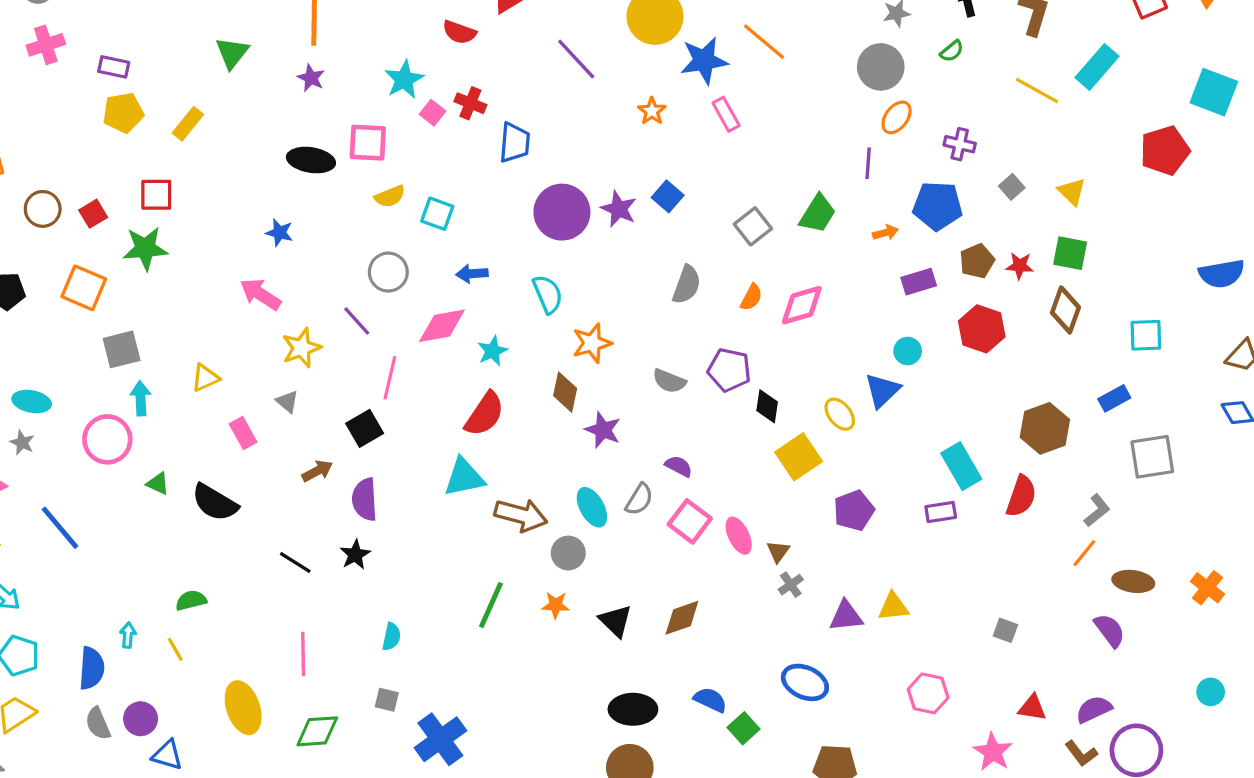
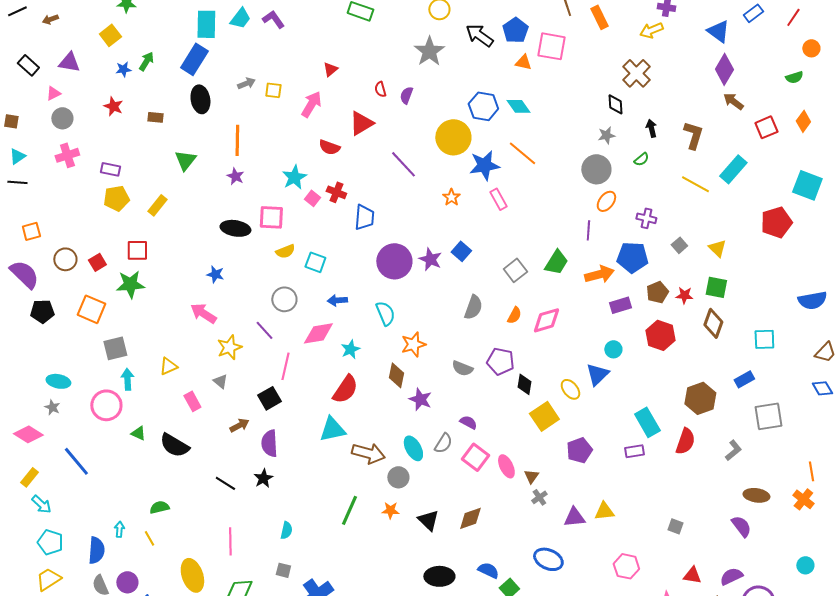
orange arrow: (885, 233) -> (599, 274), size x1.8
orange line: (1084, 553) -> (811, 471), moved, turned -48

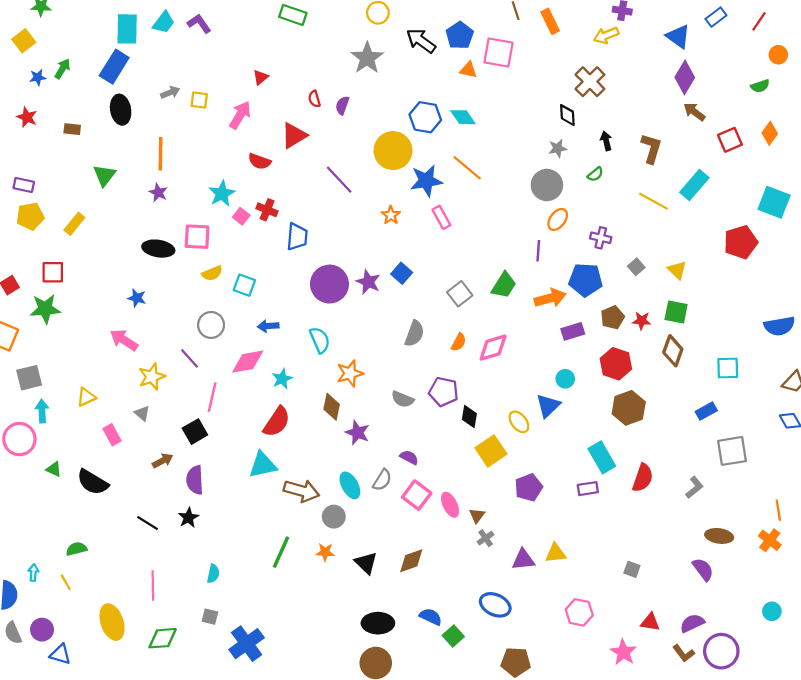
brown hexagon: (700, 398) -> (629, 408), moved

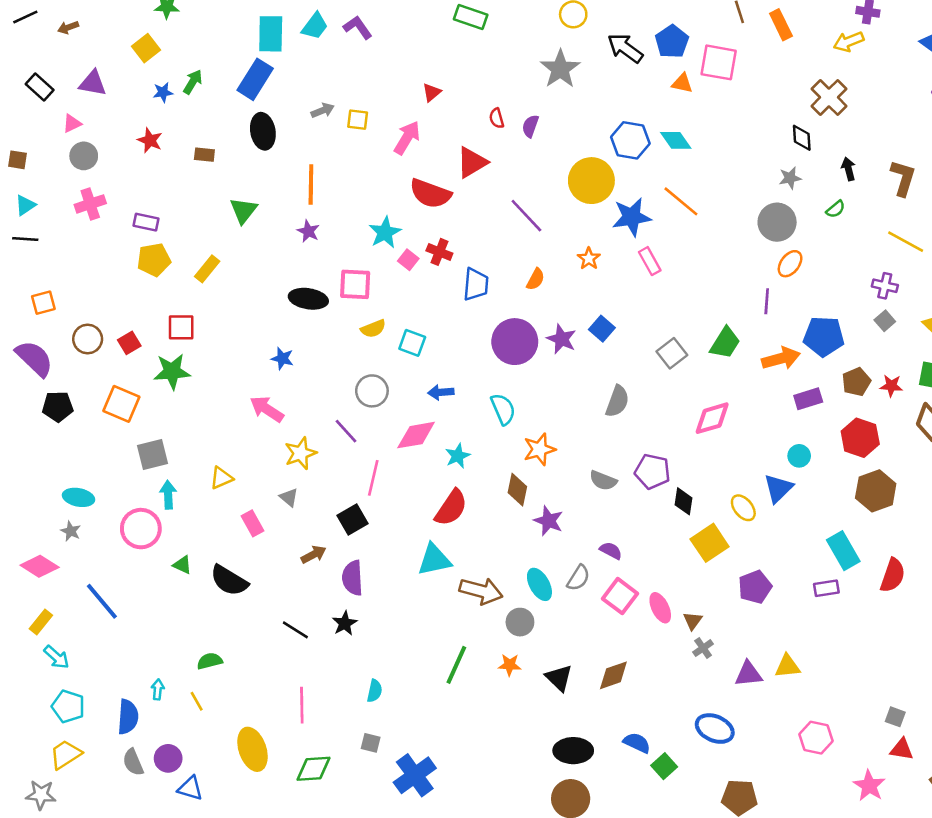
red semicircle: (259, 161) -> (430, 194), size x1.5
purple cross: (601, 238) -> (885, 286), moved
orange semicircle: (459, 342) -> (536, 279), moved
gray square: (632, 569) -> (895, 717), moved

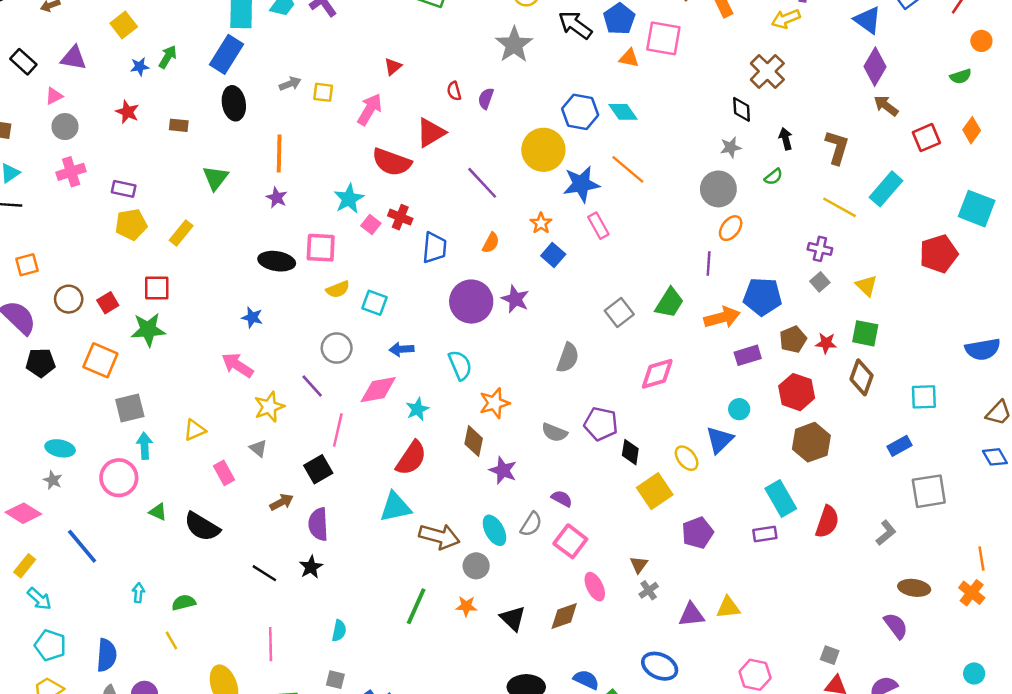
blue square: (602, 329) -> (553, 255), moved
pink ellipse: (660, 608) -> (595, 587), moved
cyan arrow: (158, 690) -> (138, 593), moved

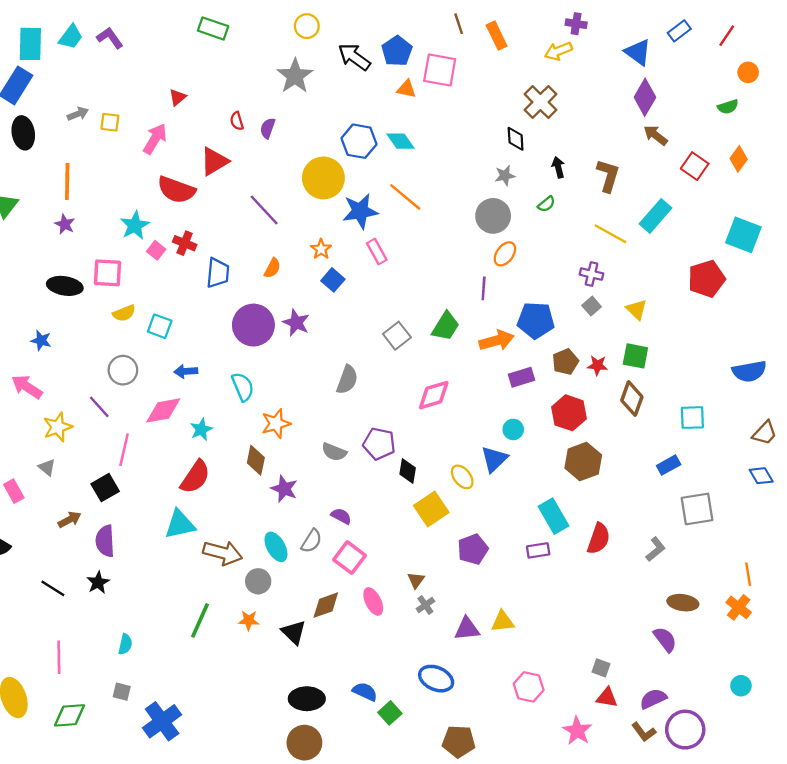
red square: (926, 138) -> (695, 166), turned -32
brown diamond: (564, 616) -> (326, 605), moved

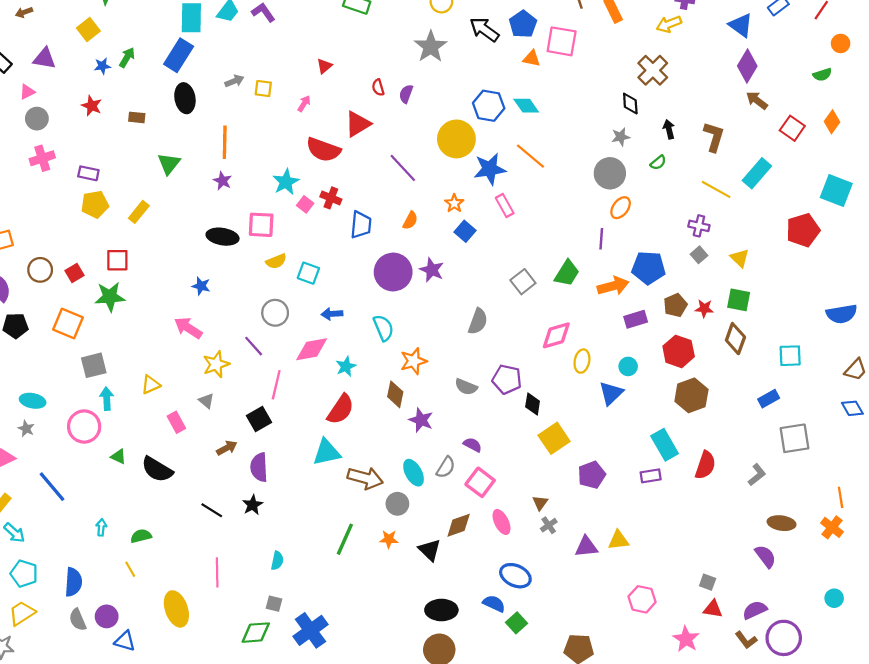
pink arrow: (155, 139) -> (304, 104), size x0.6
yellow ellipse: (462, 477) -> (582, 361), moved, turned 50
blue ellipse: (436, 679) -> (515, 576), moved
green diamond: (70, 715) -> (256, 633), moved

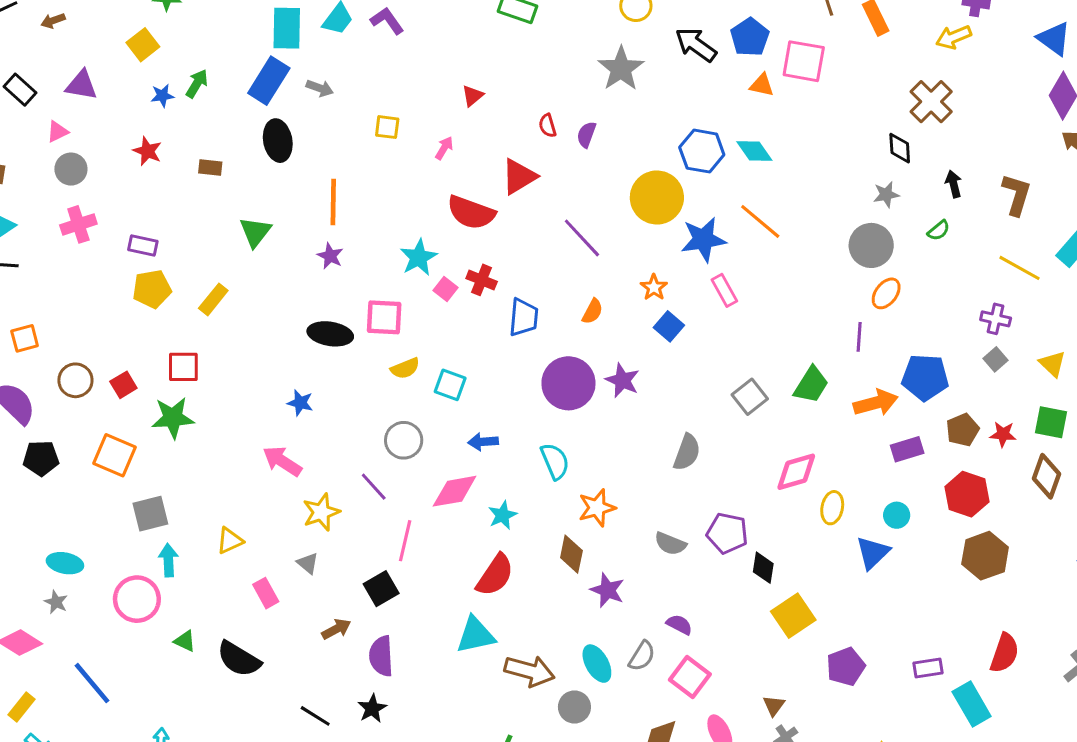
gray arrow: (234, 81) -> (320, 88), moved, turned 42
cyan rectangle: (665, 445) -> (972, 704), moved

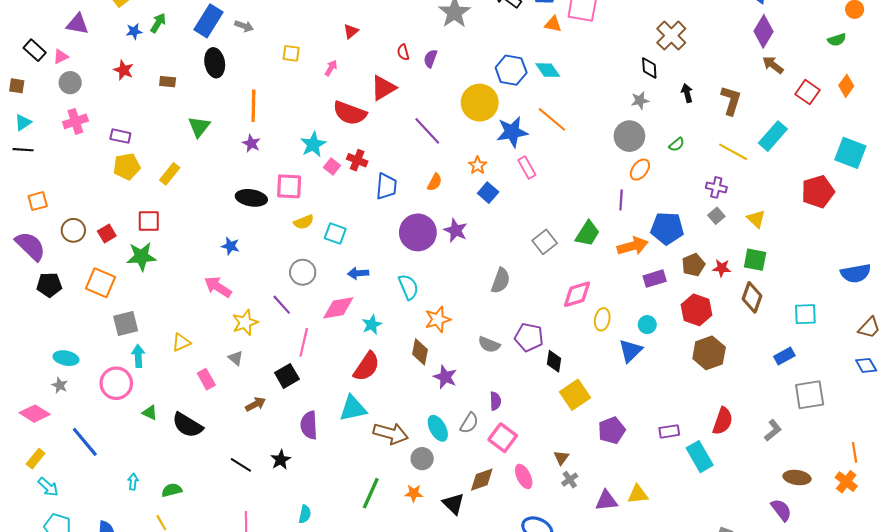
black rectangle: (20, 90) -> (35, 50), moved
green semicircle: (939, 230) -> (677, 144), moved
purple semicircle: (679, 625) -> (495, 401), turned 60
purple semicircle: (381, 656) -> (309, 425), moved

